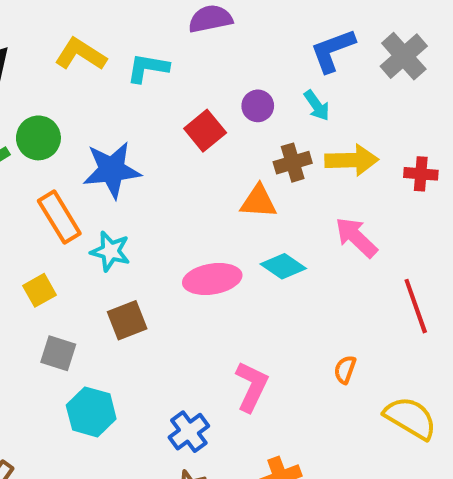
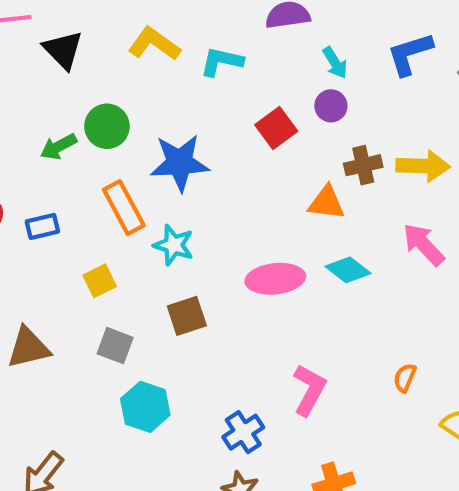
cyan arrow: (317, 105) -> (335, 63), moved

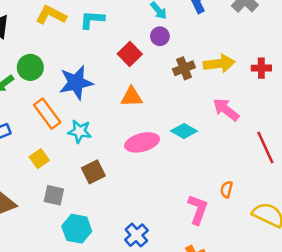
orange triangle: (326, 203) -> (131, 97), moved
pink L-shape: (309, 390) -> (198, 209), moved

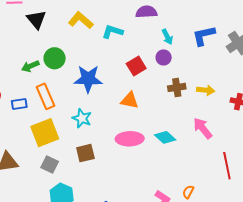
yellow arrow: (219, 64) -> (206, 90), size x0.7
orange rectangle: (47, 114) -> (45, 96), moved
yellow square: (39, 159) -> (45, 133), size x1.8

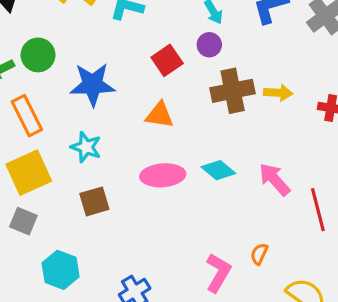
brown cross: (177, 87) -> (233, 91), size x1.5
pink arrow: (203, 128) -> (275, 179), moved
gray square: (50, 165) -> (23, 221), moved

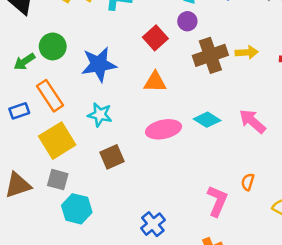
cyan hexagon: (61, 270) -> (77, 209), moved

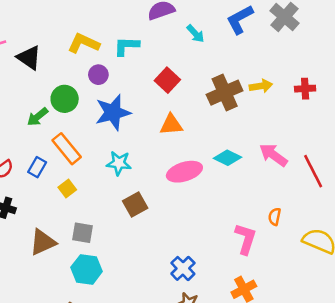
purple circle: (187, 21) -> (98, 75), moved
blue rectangle: (19, 111) -> (37, 167), turned -36
yellow square: (57, 141) -> (67, 189), moved, size x0.5
cyan hexagon: (77, 209) -> (87, 269), moved

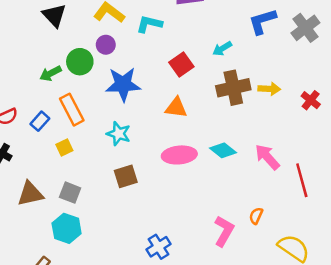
cyan arrow: (195, 34) -> (222, 49), moved, turned 90
purple circle: (98, 75) -> (106, 45), moved
red cross: (305, 89) -> (311, 100), turned 30

